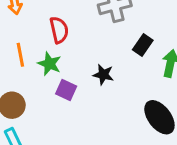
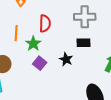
black rectangle: (143, 45) -> (83, 43), moved, turned 40

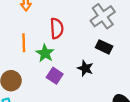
gray cross: (85, 17) -> (103, 16), turned -30
black rectangle: (83, 43) -> (104, 47), turned 32

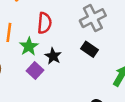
black star: (85, 68) -> (53, 56), moved

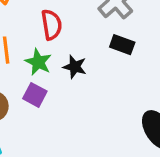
purple square: (35, 71) -> (35, 95), moved

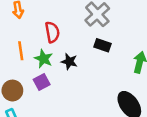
purple square: (35, 95) -> (42, 82), turned 35

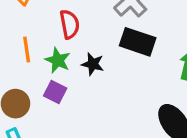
black rectangle: (102, 45) -> (138, 42), size x1.5
purple square: (42, 82) -> (55, 92), turned -35

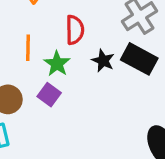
black star: (93, 64) -> (103, 61), moved

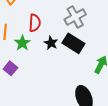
purple square: (49, 95) -> (10, 68), moved

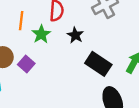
black rectangle: (73, 43) -> (98, 64), moved

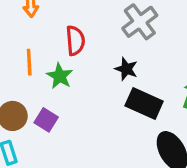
black star: (75, 35) -> (126, 69), moved

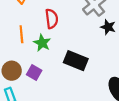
black star: (126, 69) -> (108, 27), moved
black rectangle: (144, 103) -> (76, 61), moved

